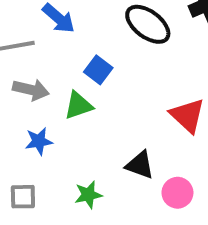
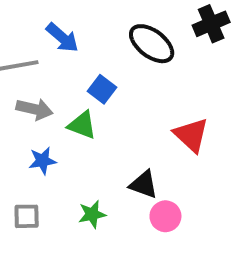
green triangle: (78, 106) -> (82, 125), turned 40
pink circle: (177, 193) -> (165, 216), moved

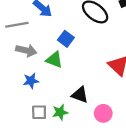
black triangle: (144, 185) -> (80, 95), moved
gray square: (27, 216) -> (39, 112), moved

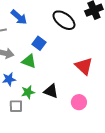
green star: (60, 112) -> (28, 92), moved
pink circle: (103, 113) -> (79, 102), moved

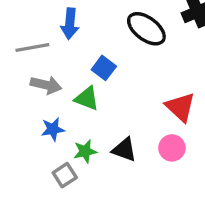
blue arrow: (19, 17) -> (70, 24), turned 54
pink circle: (79, 102) -> (172, 148), moved
gray square: (16, 106) -> (65, 175), turned -32

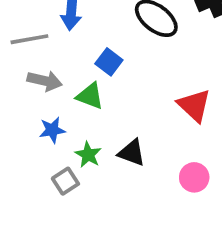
pink circle: (172, 148) -> (194, 177), moved
green star: (85, 151) -> (88, 155), turned -30

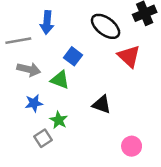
red triangle: (194, 105) -> (129, 56), moved
black triangle: (132, 153) -> (102, 104), moved
pink circle: (194, 177) -> (132, 146), moved

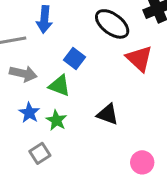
blue star: (34, 103) -> (29, 113), turned -30
green star: (59, 120) -> (56, 120), moved

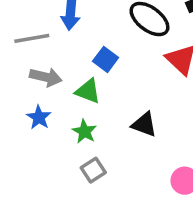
blue star: (29, 113) -> (39, 117), moved
gray square: (40, 153) -> (93, 170), moved

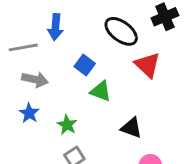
green triangle: (88, 91) -> (101, 91), moved
black triangle: (144, 124) -> (131, 128), moved

